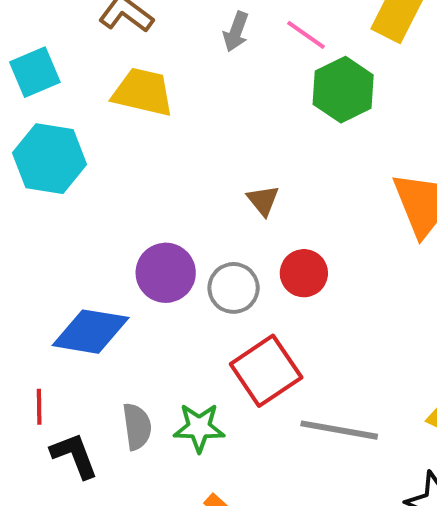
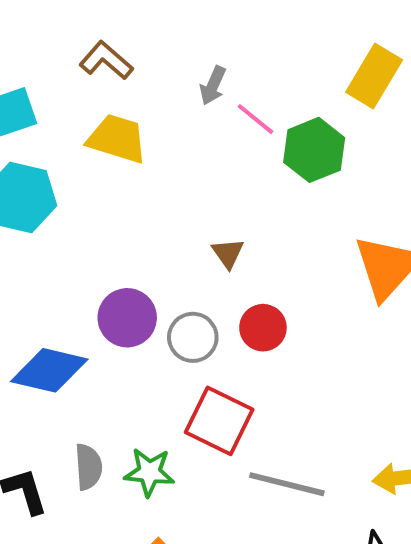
pink line: (306, 35) -> (255, 119), moved
red square: (266, 371) -> (219, 421), turned -34

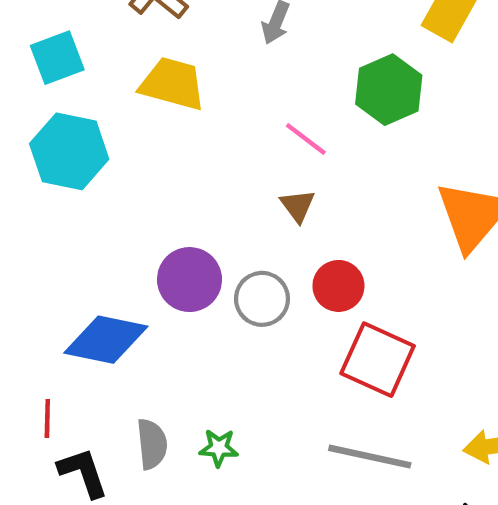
pink line: (255, 119) -> (306, 139), moved
red square: (219, 421) -> (378, 360), moved
green star: (149, 472) -> (219, 448), size x0.7

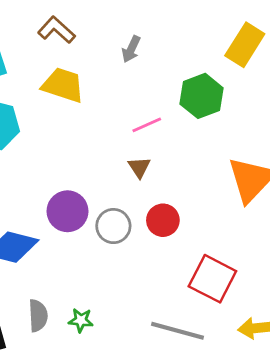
pink line: (306, 139) -> (147, 125), turned -64
red square: (378, 360) -> (212, 279), moved

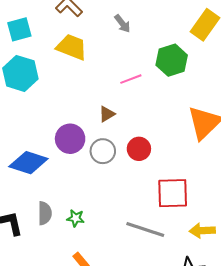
gray arrow: (131, 49) -> (122, 24), turned -66
brown triangle: (139, 167) -> (107, 114), moved, turned 30
red square: (212, 279) -> (173, 193), turned -32

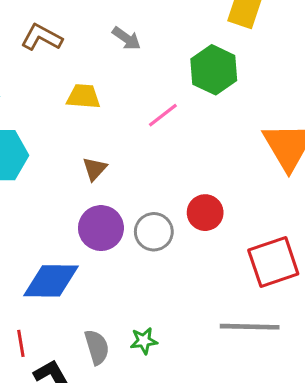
yellow trapezoid: (72, 47) -> (83, 96), moved, size x0.7
brown triangle: (107, 114) -> (95, 169), moved

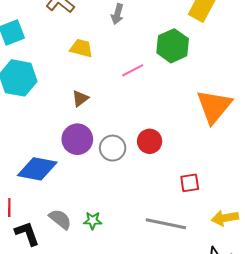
gray arrow: (126, 38) -> (117, 14), turned 60
red square: (273, 262) -> (190, 183), size x0.6
gray semicircle: (97, 347) -> (60, 219), turned -45

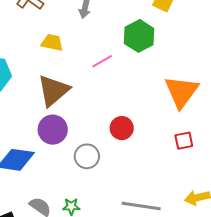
brown triangle: (80, 98) -> (53, 91), size x2.0
gray circle: (113, 148) -> (87, 156), moved
red square: (190, 183) -> (184, 141), moved

